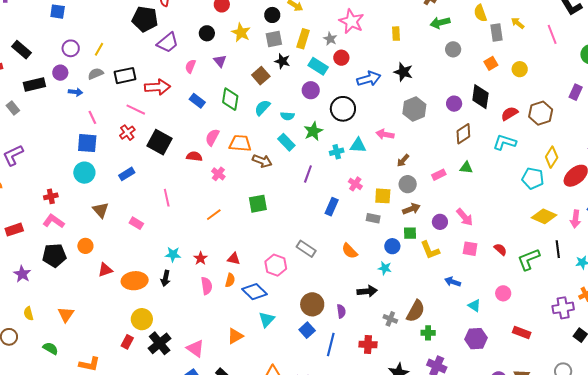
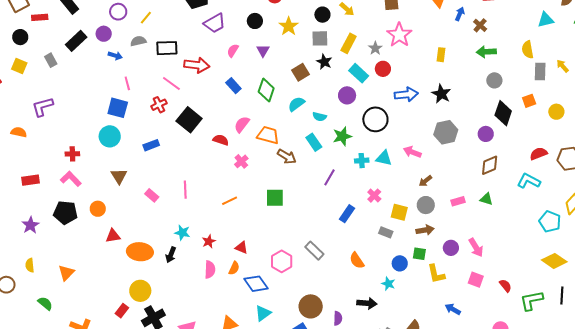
black rectangle: (34, 85) -> (76, 41), turned -40
black diamond: (480, 97) -> (503, 113), moved
pink line: (167, 198) -> (185, 190), moved

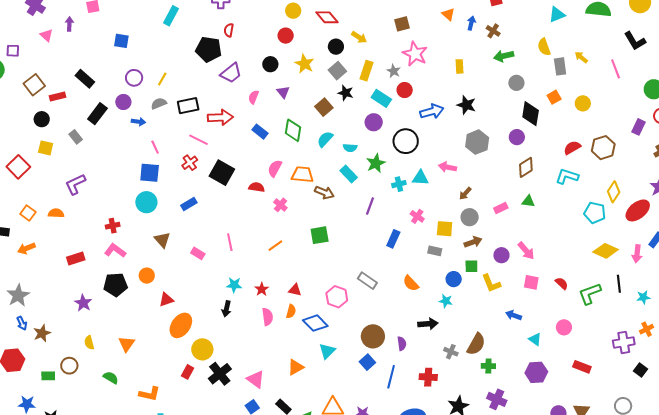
gray square: (320, 38) -> (337, 71), turned -30
orange ellipse: (140, 252) -> (181, 325), moved, turned -50

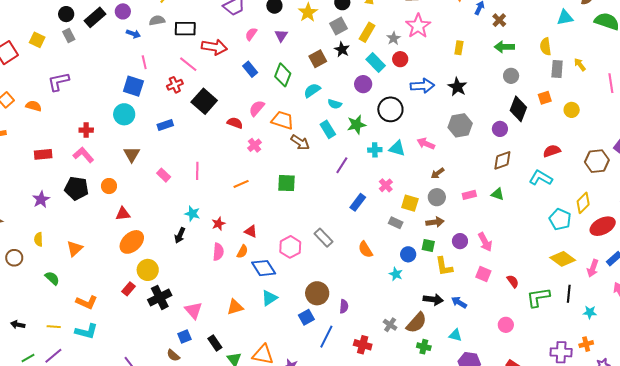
black circle: (42, 119) -> (66, 14), moved
brown hexagon: (603, 148) -> (597, 161), moved
black arrow: (428, 324) -> (433, 299), moved
cyan triangle: (535, 339) -> (455, 335), moved, turned -32

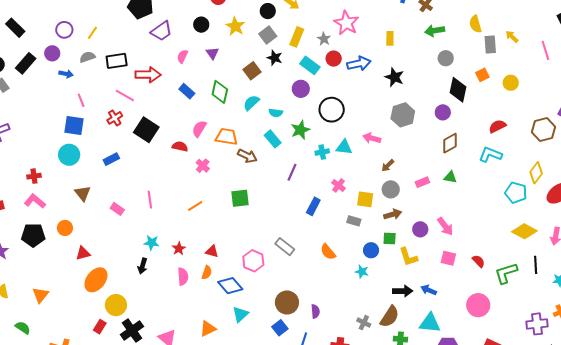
blue arrow: (422, 86) -> (359, 64), moved
pink circle: (506, 325) -> (478, 305), size x1.5
cyan triangle: (455, 335) -> (430, 323), size x1.6

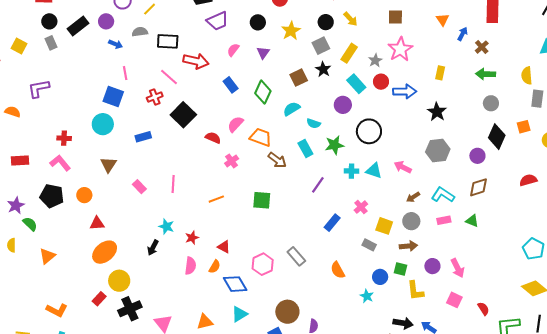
cyan L-shape: (490, 155) -> (443, 195), moved
green semicircle: (23, 328) -> (30, 224), moved

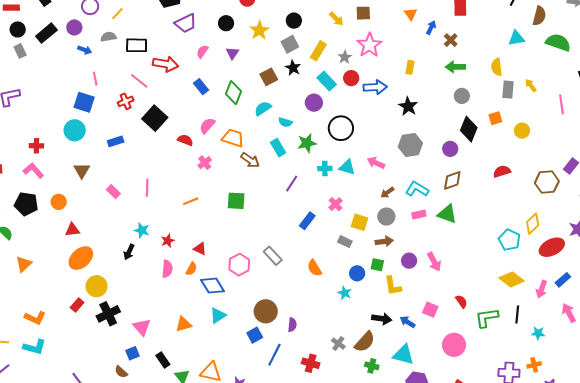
yellow arrow: (351, 19) -> (336, 19), moved
green triangle: (472, 221) -> (447, 214), size x1.5
pink square: (454, 300) -> (430, 310), moved

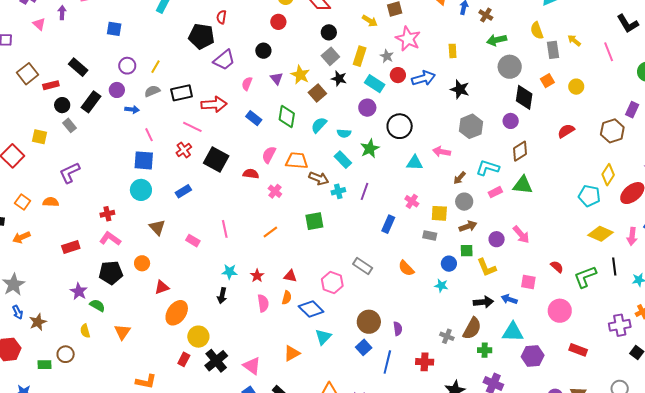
yellow star: (259, 30) -> (300, 75), moved
gray circle: (462, 96) -> (510, 67), size x1.5
cyan cross: (325, 169) -> (338, 191), moved

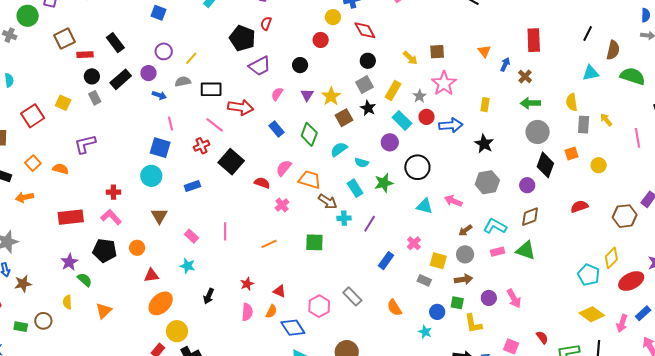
red rectangle: (71, 247) -> (71, 217), size x1.4
cyan star: (229, 272) -> (188, 266), moved

